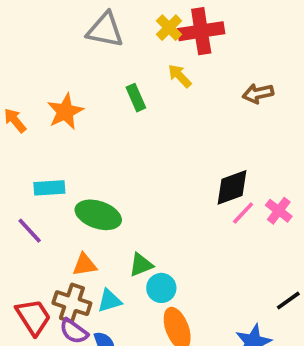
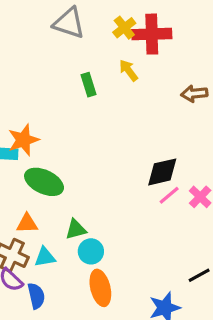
orange star: (65, 112) -> (23, 140), moved

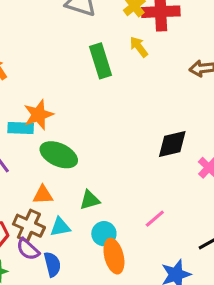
green rectangle: (89, 85) -> (101, 61), size x1.5
pink line: (169, 195) -> (155, 219), moved
cyan circle: (91, 251) -> (104, 234), moved

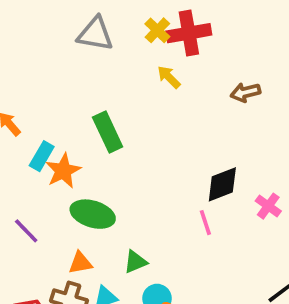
green rectangle: (101, 61) -> (108, 132), moved
cyan rectangle: (21, 128) -> (42, 156), moved, turned -55
pink line: (155, 219) -> (205, 223), moved, turned -60

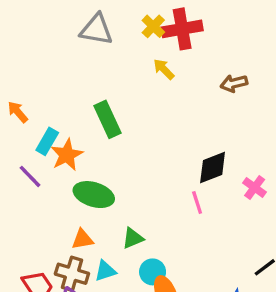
purple line: (26, 231) -> (30, 176), moved

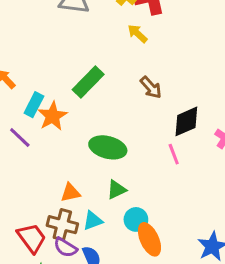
brown arrow: (234, 83) -> (151, 87), moved, turned -115
green rectangle: (108, 119) -> (88, 82), turned 72
green ellipse: (94, 195) -> (108, 147), moved

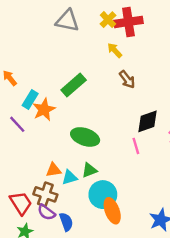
brown arrow: (151, 87) -> (127, 79), moved
cyan circle: (136, 219) -> (103, 195), size x1.5
cyan triangle: (93, 221) -> (70, 177), moved

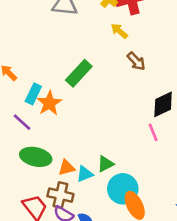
green ellipse: (85, 137) -> (36, 157), moved

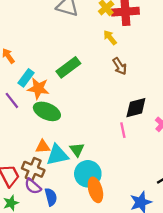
orange star: (49, 103) -> (38, 88), turned 30
green ellipse: (36, 157) -> (47, 111), moved
green triangle: (105, 164) -> (77, 150), turned -49
cyan triangle: (85, 174) -> (57, 155), size x1.5

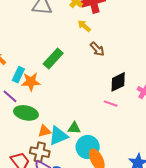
green ellipse: (47, 111) -> (26, 113), moved
pink line: (123, 130) -> (111, 104), turned -48
green triangle: (77, 150) -> (74, 128), turned -40

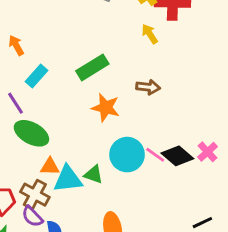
brown arrow: (97, 49) -> (148, 87), moved, turned -56
orange star: (31, 82) -> (106, 108), moved
black diamond: (118, 82) -> (177, 156), moved, turned 50
cyan circle: (88, 147) -> (127, 155), moved

